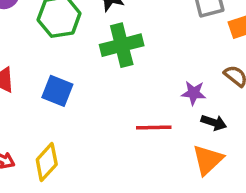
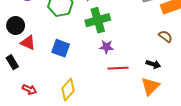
purple star: (194, 93) -> (106, 47), moved
yellow diamond: (47, 162) -> (68, 90), moved

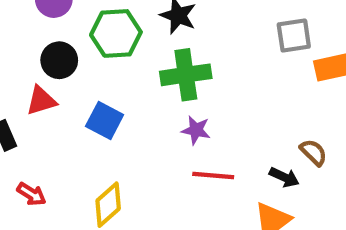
black circle: (16, 25) -> (59, 60), moved
brown semicircle: (165, 36) -> (314, 152), moved
red triangle: (28, 43) -> (41, 101), turned -49

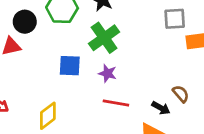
green cross: (186, 75) -> (104, 38), turned -32
blue square: (105, 121) -> (70, 66), moved, turned -30

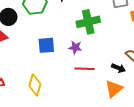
green cross: (104, 38) -> (88, 22), moved, turned 30
yellow diamond: (48, 116) -> (35, 85), turned -30

